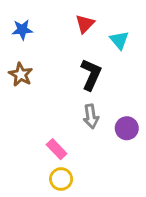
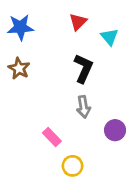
blue star: (22, 30) -> (20, 27), size x1.4
purple circle: (127, 128) -> (115, 130), moved
yellow circle: (61, 179) -> (72, 166), moved

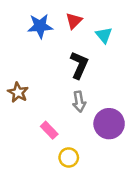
blue star: (20, 27) -> (40, 26), moved
brown star: (19, 68) -> (18, 92), moved
purple circle: (115, 130) -> (109, 124), size x1.5

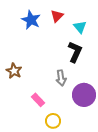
blue star: (40, 26) -> (31, 20), turned 30
black L-shape: (79, 65) -> (75, 52), moved

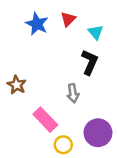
purple circle: (84, 95) -> (98, 133), moved
pink rectangle: (38, 100) -> (45, 120), size x1.5

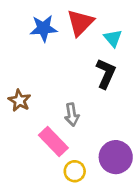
red triangle: (68, 19) -> (80, 23), size x1.5
blue star: (37, 24) -> (44, 28), turned -30
gray arrow: (73, 93) -> (72, 115), moved

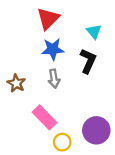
red triangle: (80, 23) -> (48, 19), moved
blue star: (44, 28) -> (53, 49), moved
gray arrow: (72, 115) -> (54, 79), moved

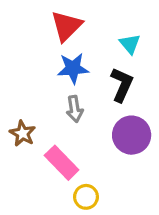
brown star: (16, 83) -> (23, 133), moved
purple circle: (96, 130) -> (132, 135), moved

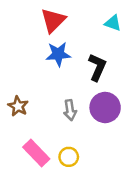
cyan triangle: (130, 44) -> (113, 23), moved, turned -30
gray arrow: (75, 109) -> (70, 110), moved
pink rectangle: (62, 163) -> (36, 153), moved

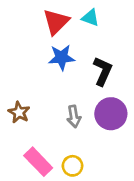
cyan triangle: (113, 23) -> (90, 18), moved

